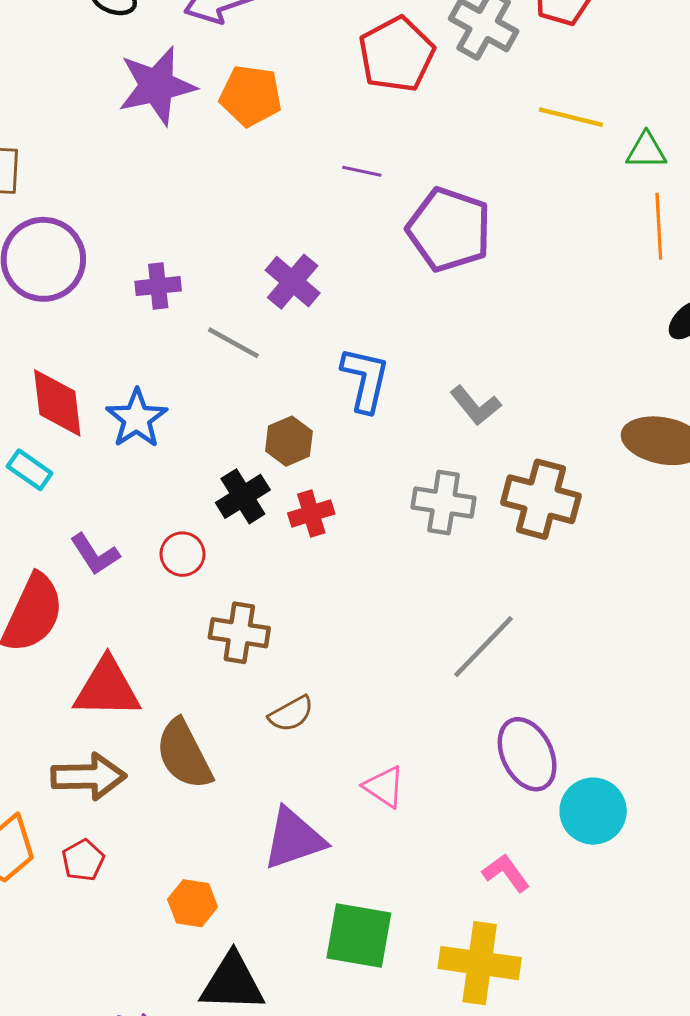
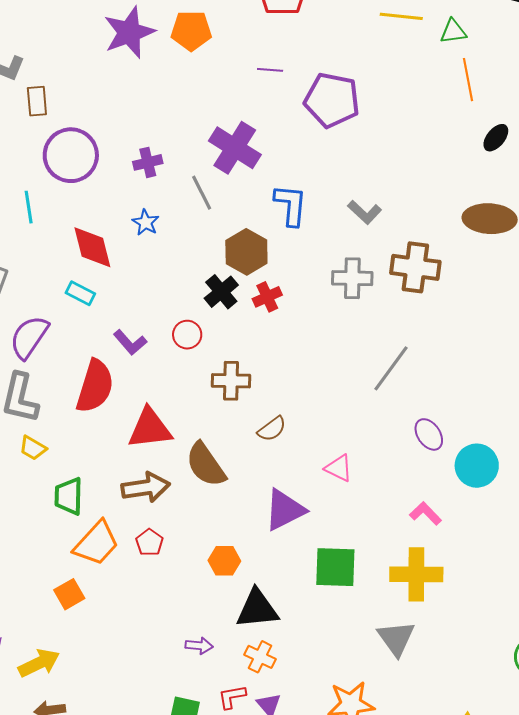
purple cross: (293, 282) -> (235, 148), size x1.4
gray line: (233, 343) -> (202, 193), turned 42
blue star: (137, 418) -> (146, 222), moved, size x0.7
brown hexagon: (289, 441) -> (246, 252), size x1.4
purple ellipse: (527, 754) -> (429, 434), size x0.7

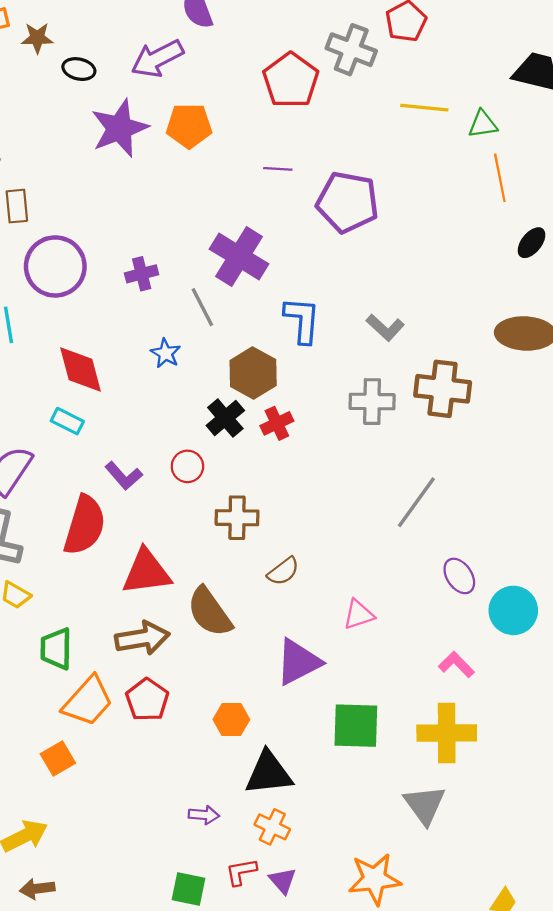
blue star: (146, 222) -> (166, 353), moved
pink triangle: (339, 468) -> (359, 615), turned -44
red pentagon: (149, 542) -> (147, 700), size x1.4

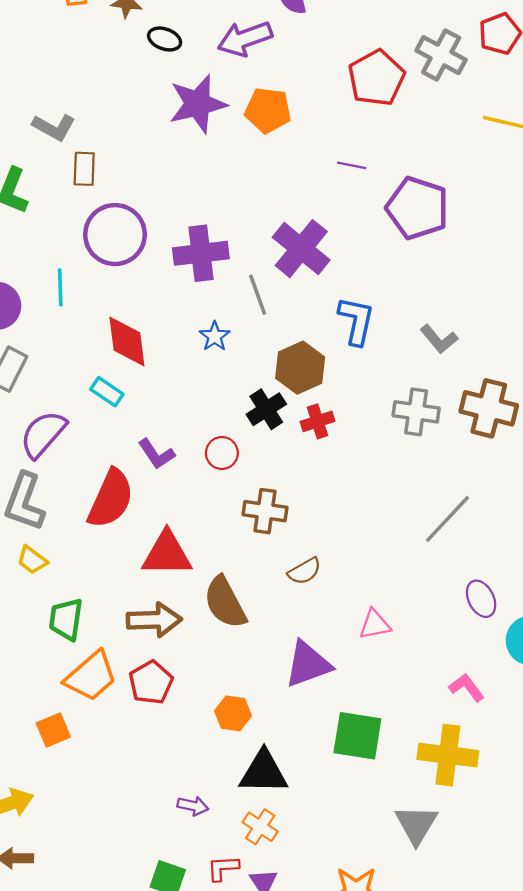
purple cross: (142, 274) -> (201, 253), size x1.6

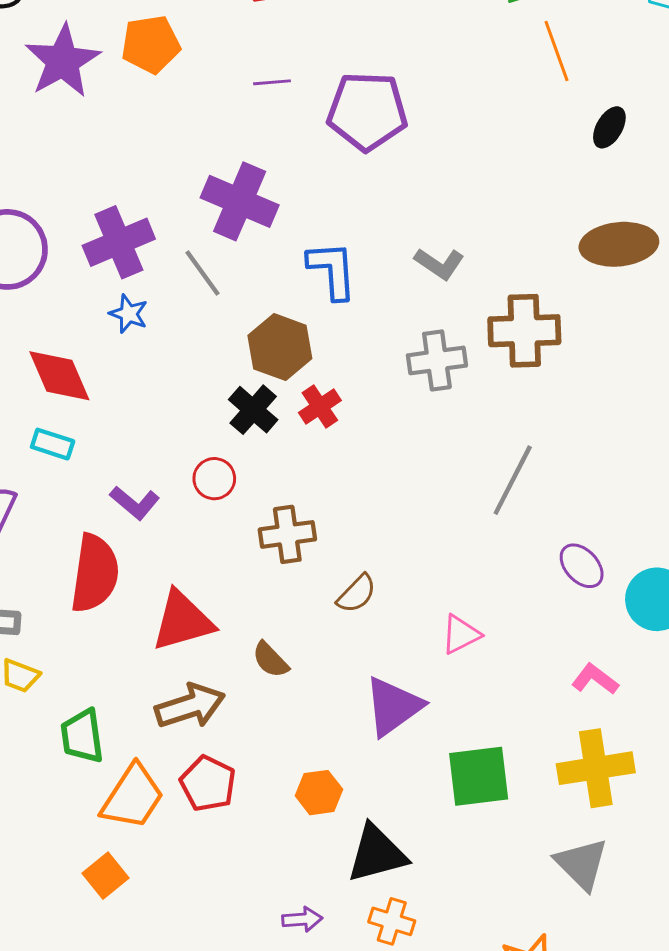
blue star: (215, 336) -> (129, 314), moved
brown semicircle: (225, 602) -> (270, 660), size x0.6

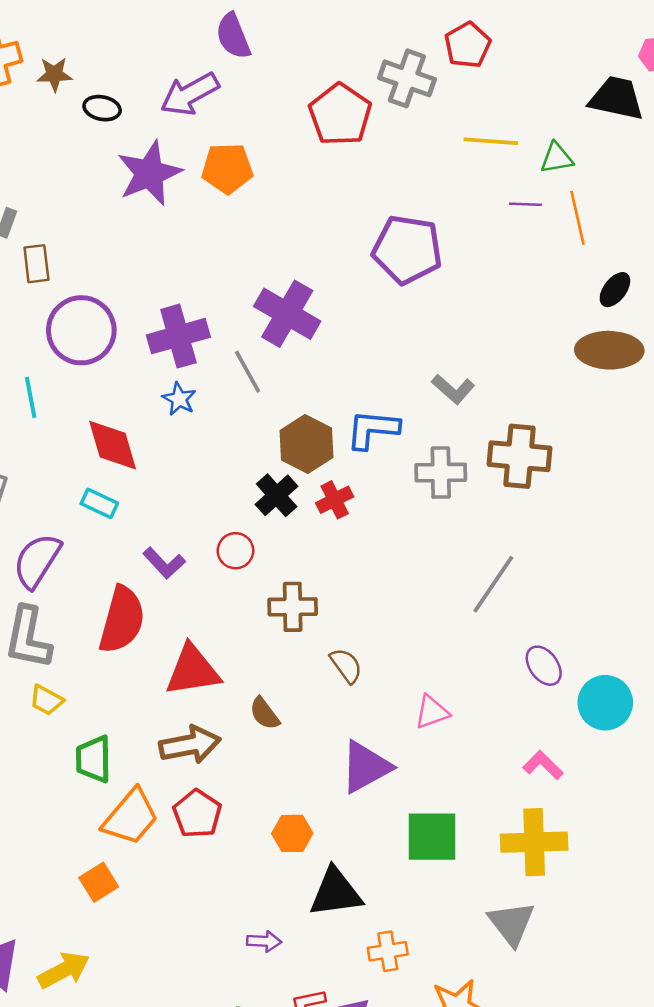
purple line: (272, 82) -> (525, 204), moved
brown ellipse: (619, 244) -> (609, 350), moved
blue L-shape: (332, 270) -> (373, 429), moved, turned -88
brown semicircle: (357, 594) -> (346, 666), turned -87
orange cross: (392, 921) -> (388, 951), moved, turned -33

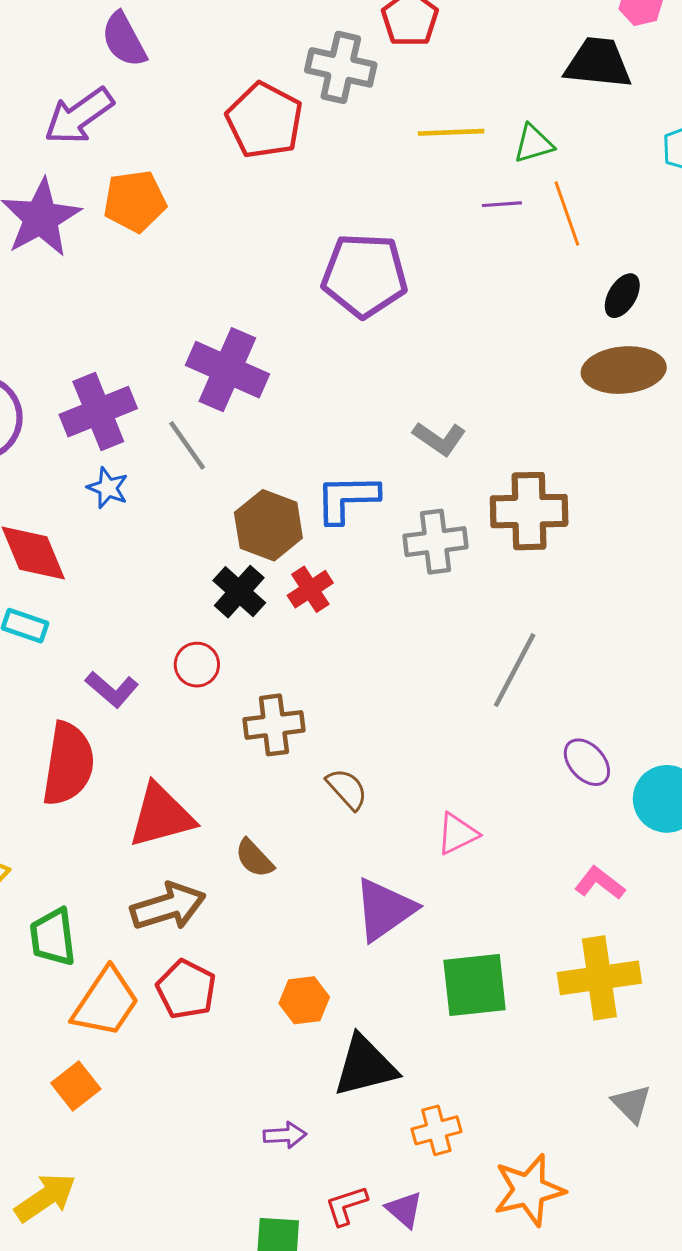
gray triangle: (512, 923) -> (632, 1104), moved, size x0.7

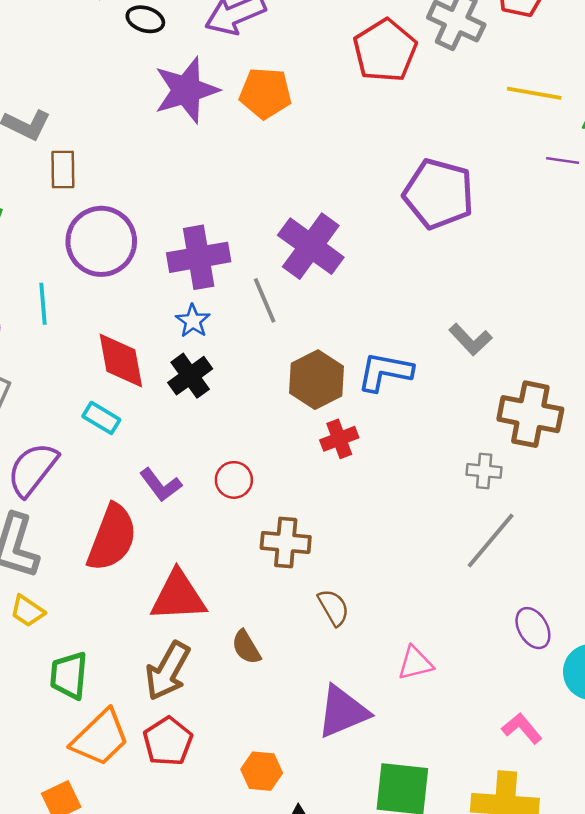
gray cross: (436, 542) -> (484, 471), moved, size x0.7
black cross: (239, 592) -> (190, 376), moved
brown arrow: (168, 906) -> (168, 671), turned 124

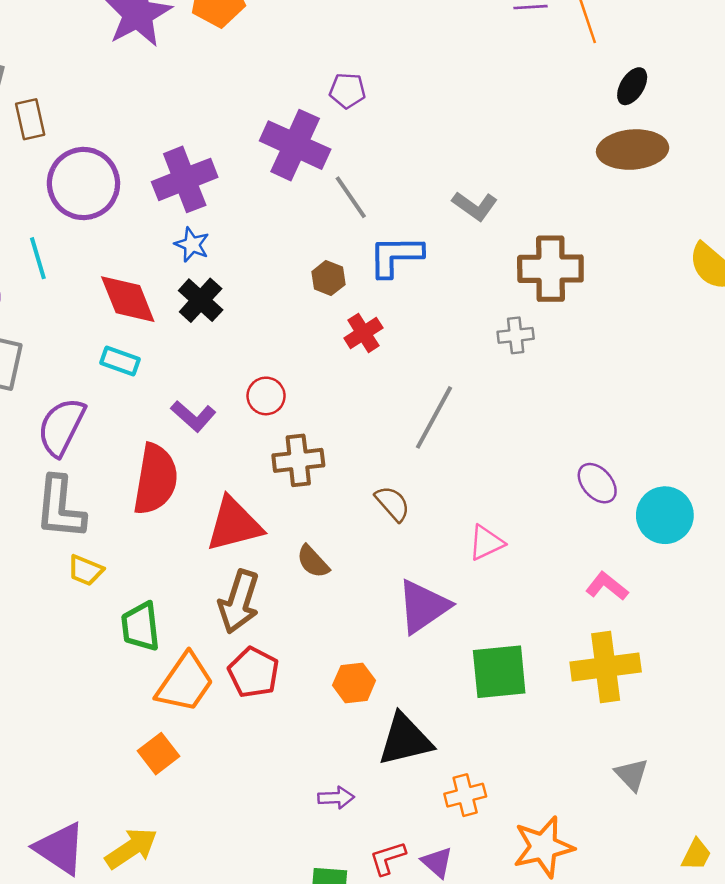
purple pentagon: (439, 194) -> (347, 91), moved, size x0.5
gray line: (265, 300) -> (351, 197), moved
brown hexagon: (317, 380) -> (328, 278), size x0.6
gray line: (491, 541) -> (434, 417), moved
brown cross: (286, 543) -> (298, 460), moved

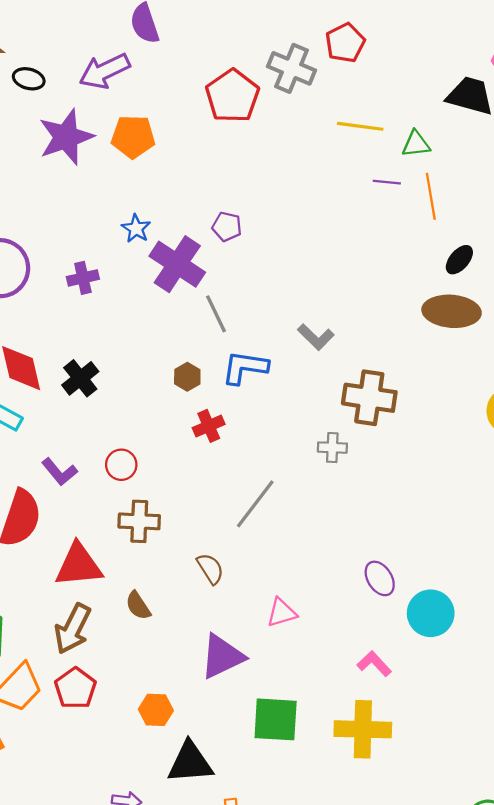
purple cross: (185, 179) -> (83, 278), size x0.6
blue star: (192, 245) -> (136, 229), moved

